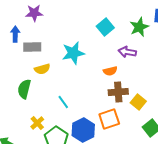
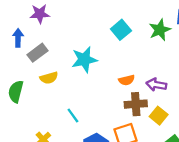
gray rectangle: (32, 47) -> (37, 53), turned -36
purple arrow: (127, 52) -> (156, 85), moved
green semicircle: (24, 89) -> (16, 92), moved

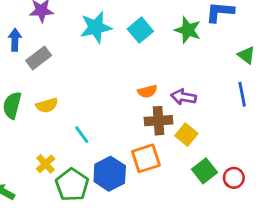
green star: (160, 30) -> (188, 30), turned -30
cyan star: (84, 60) -> (96, 27), moved
yellow semicircle: (49, 78) -> (47, 105), moved

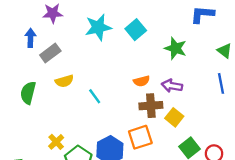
green star: (188, 30) -> (175, 48), moved
yellow semicircle: (47, 105) -> (64, 81), moved
cyan line: (82, 135) -> (95, 96), moved

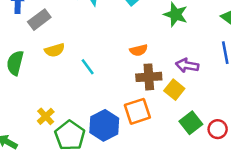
purple arrow: (172, 86) -> (187, 65), moved

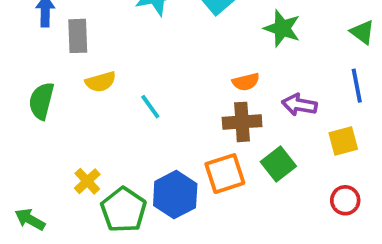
gray rectangle: (39, 20) -> (78, 36), turned -55
orange semicircle: (139, 50) -> (246, 82), moved
yellow square: (174, 90) -> (343, 141), moved, turned 36
green square: (191, 123) -> (278, 164), moved

